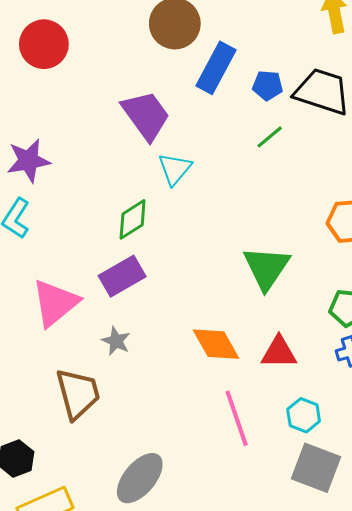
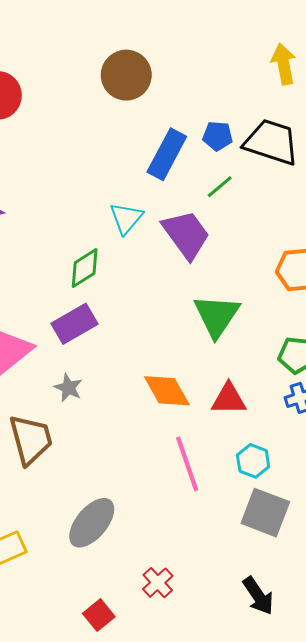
blue rectangle: (216, 68) -> (167, 154), moved
purple trapezoid: (146, 115) -> (186, 234), moved

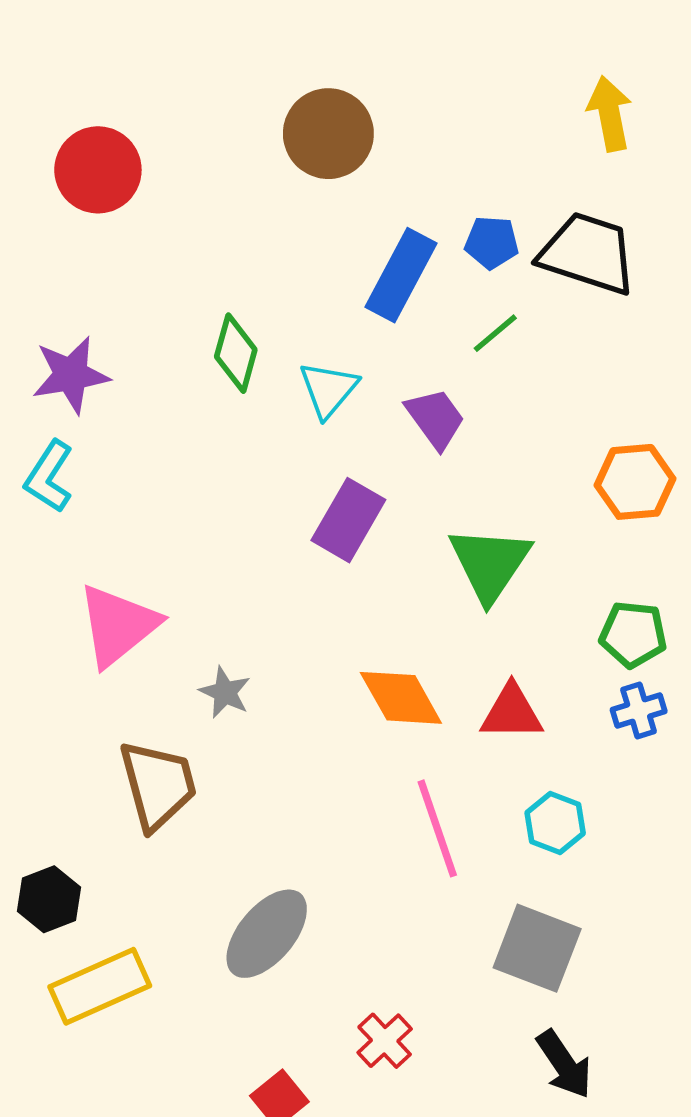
purple trapezoid: (186, 234) -> (435, 418), size x0.7
green diamond: (85, 268) -> (236, 353), moved, turned -42
purple rectangle: (74, 324) -> (348, 520), moved, turned -30
gray square: (265, 513) -> (537, 948), moved

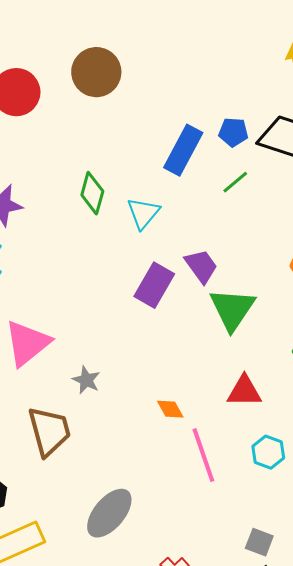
brown circle: (328, 134) -> (96, 72), moved
purple trapezoid: (435, 418) -> (201, 266), moved
orange diamond: (401, 698) -> (170, 409), moved, size x0.6
gray square: (537, 948) -> (259, 542), moved, size x0.6

